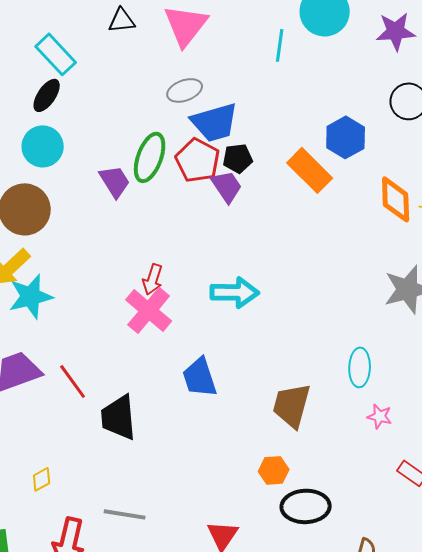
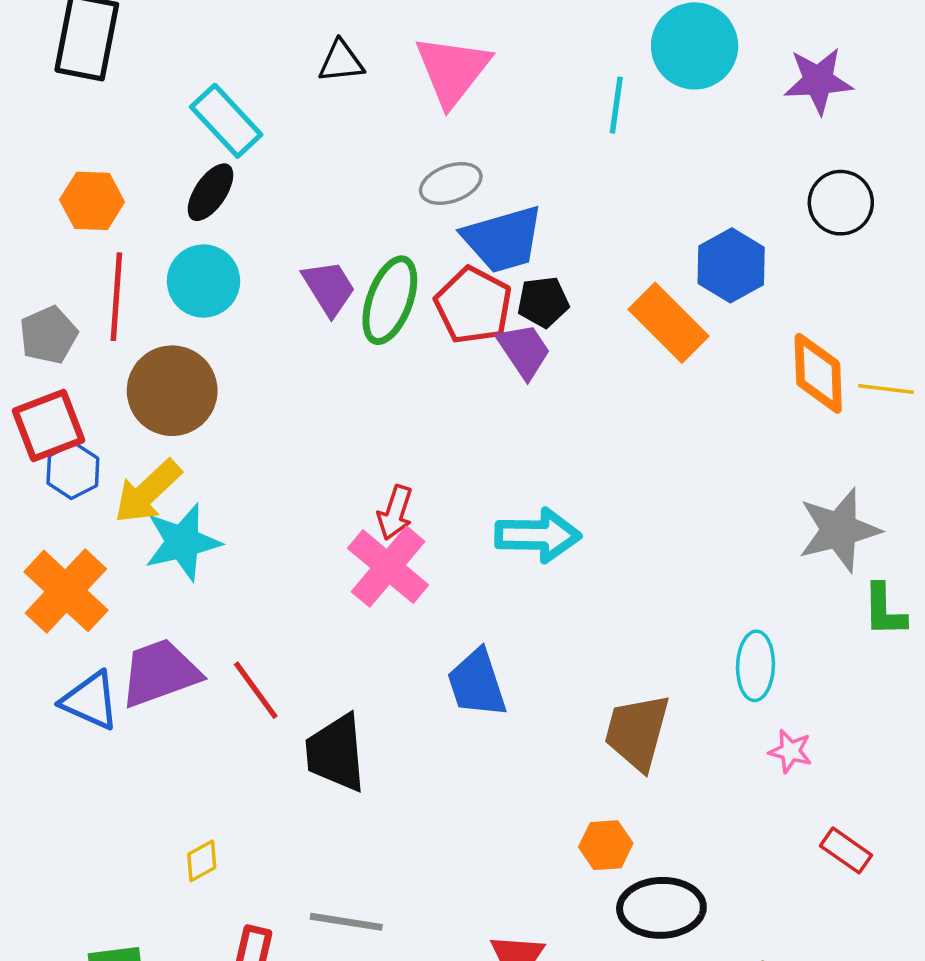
purple trapezoid: (115, 181) -> (329, 288), moved

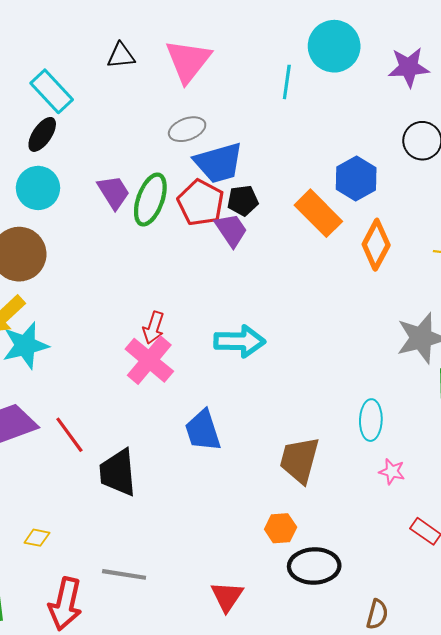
orange diamond: (818, 373) -> (376, 245), moved, turned 30
yellow diamond: (202, 861) -> (37, 538), turned 40

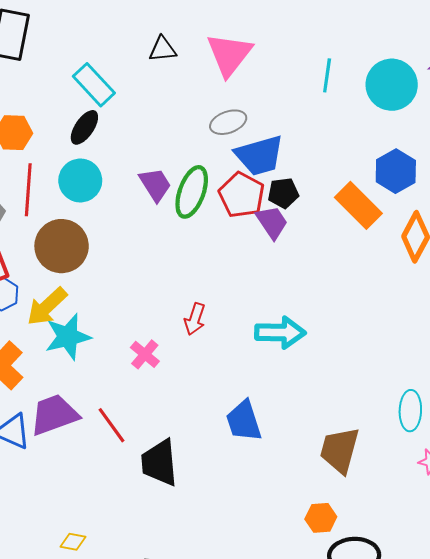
cyan circle: (334, 46) -> (392, 85), moved
pink cross: (149, 360) -> (145, 354), moved, size x0.6
yellow diamond: (37, 538) -> (73, 542), moved

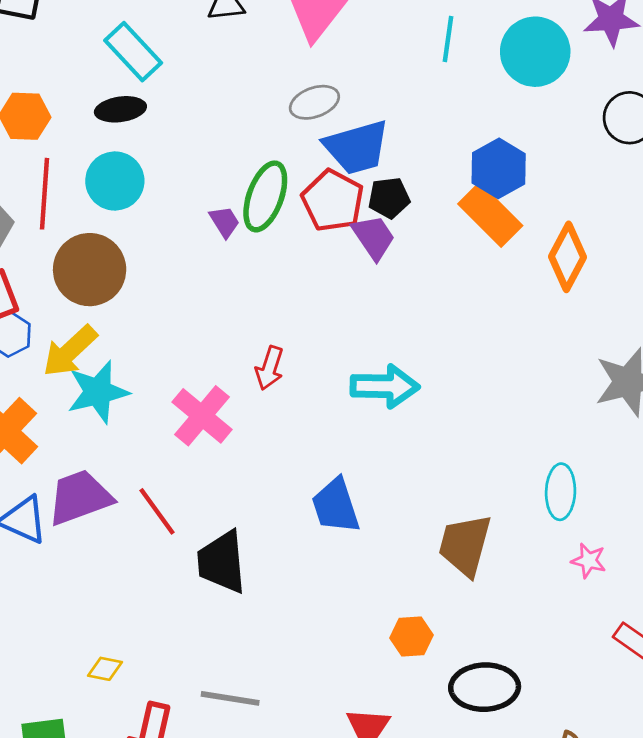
black ellipse: (84, 127) -> (120, 109), turned 48
blue hexagon: (396, 171) -> (499, 168), moved
purple trapezoid: (155, 185) -> (225, 222), moved, size x0.7
pink cross: (145, 354) -> (202, 416), size x1.5
orange hexagon: (321, 518) -> (411, 637), moved

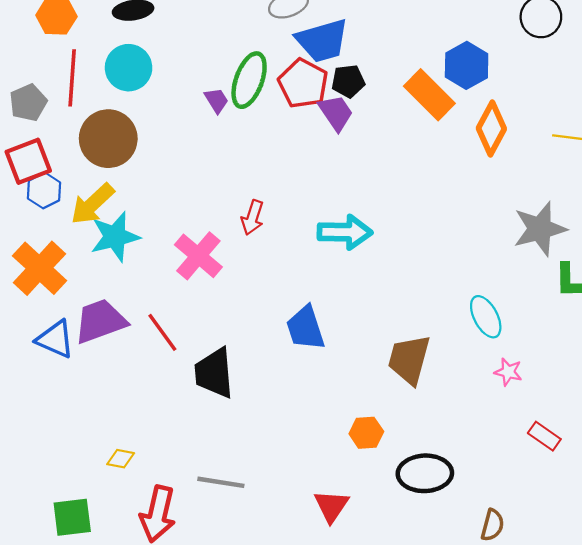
blue hexagon: (499, 168) -> (467, 65), moved
cyan ellipse: (561, 492) -> (486, 317), turned -30

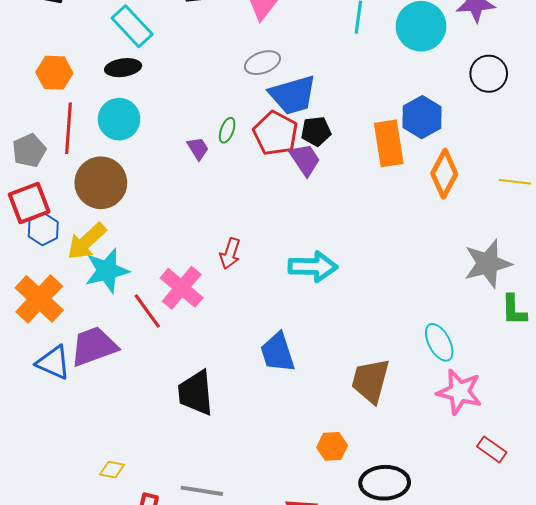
green ellipse: (249, 80) -> (227, 130), size x0.5
orange rectangle: (429, 95) -> (389, 143), turned 36
red line: (162, 332) -> (147, 311), moved
pink star: (508, 372) -> (459, 392), size x1.8

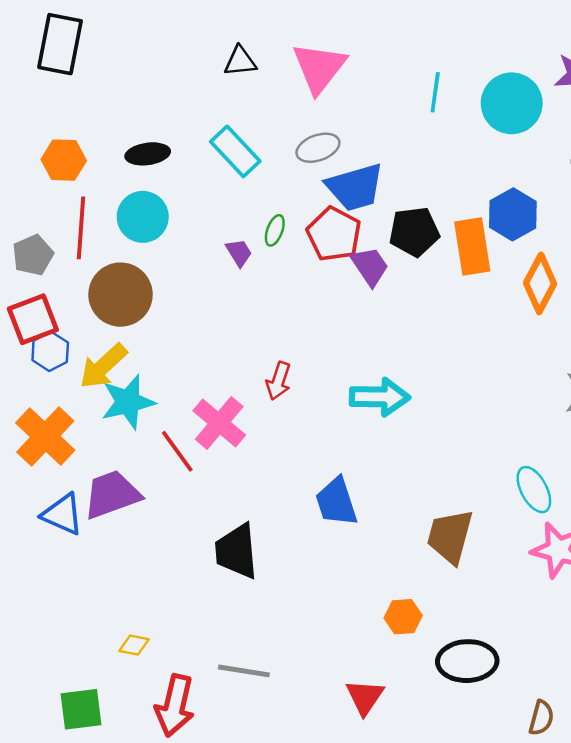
cyan rectangle: (132, 26) -> (235, 151), moved
black pentagon: (316, 131) -> (414, 232), moved, size x1.4

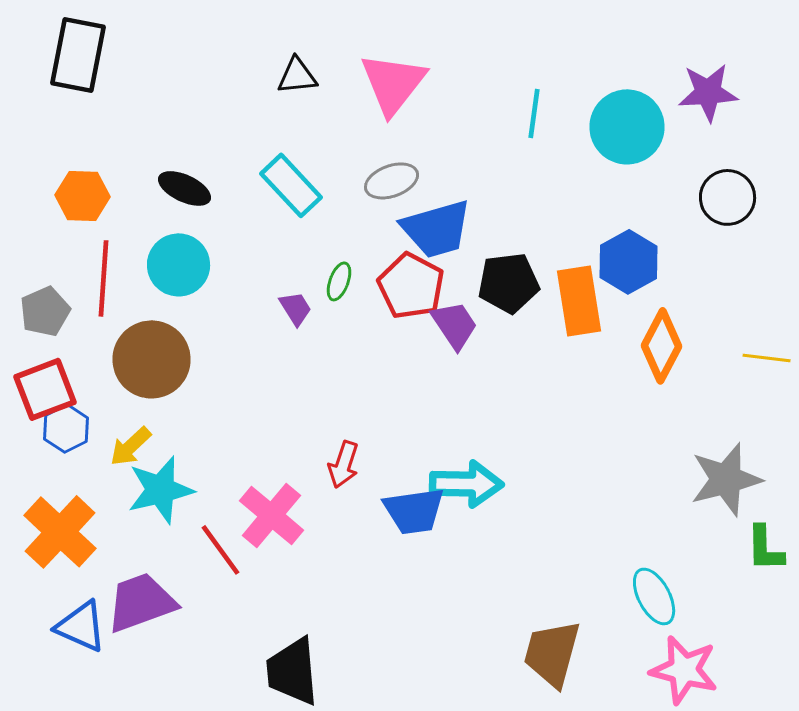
black ellipse: (148, 154) -> (185, 188), turned 33
yellow arrow: (103, 366) -> (131, 446), size x0.7
blue trapezoid: (336, 502) -> (414, 511), moved, turned -80

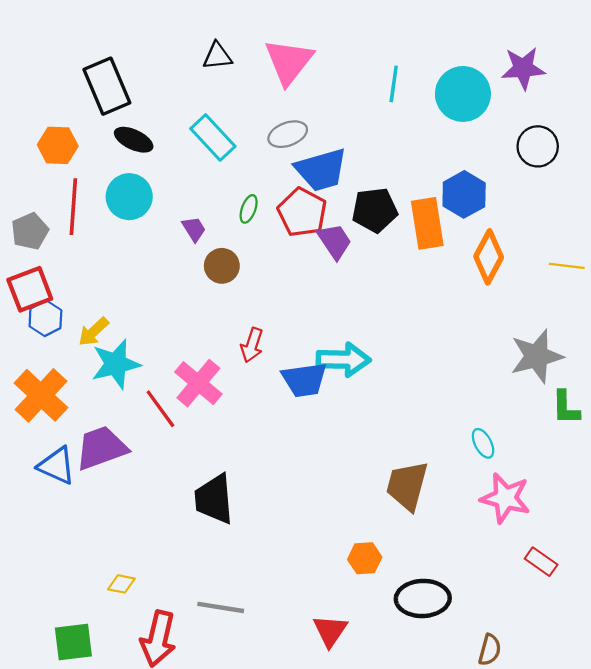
black rectangle: (78, 55) -> (107, 86), moved, turned -34
purple trapezoid: (296, 308) -> (194, 229), moved
brown circle: (152, 359) -> (222, 266), moved, size x0.6
cyan ellipse: (654, 596) -> (483, 443), size x0.7

